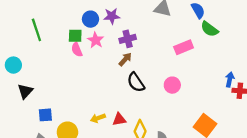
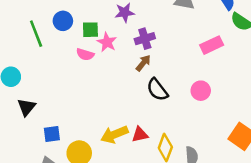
blue circle: (90, 19) -> (63, 21), moved
green square: (75, 36) -> (90, 30), moved
pink semicircle: (77, 50) -> (85, 54), turned -48
yellow arrow: (98, 118) -> (114, 134), size x1.5

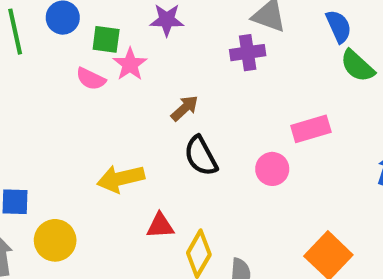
purple cross: (145, 39) -> (248, 53), moved
pink rectangle: (212, 45) -> (311, 129), moved
yellow arrow: (114, 134) -> (121, 179), moved

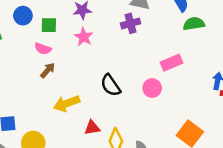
pink star: (130, 64) -> (84, 37), moved
green semicircle: (357, 66) -> (194, 24), turned 135
brown arrow: (185, 108) -> (48, 70), moved

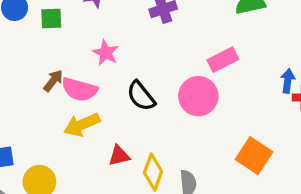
pink star: (84, 37) -> (106, 53), moved
pink semicircle: (43, 49) -> (80, 89), moved, size x1.5
pink circle: (152, 88) -> (198, 96), size x1.5

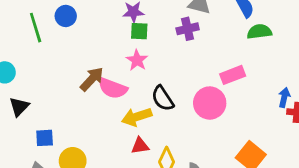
green square: (51, 18) -> (139, 31), moved
brown arrow: (53, 81) -> (92, 79), size x1.4
yellow arrow: (82, 125) -> (137, 117), moved

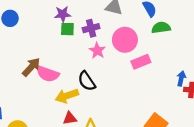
purple cross: (188, 29) -> (91, 28), moved
pink star: (137, 60) -> (97, 51), moved
pink circle: (210, 103) -> (125, 40), moved

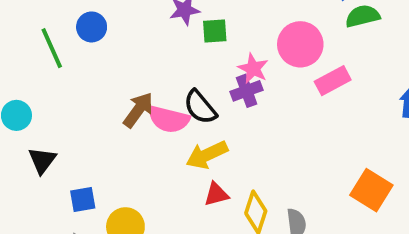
purple cross: (91, 28) -> (247, 91), moved
green square: (67, 29) -> (215, 31), moved
black semicircle: (87, 81) -> (200, 107), moved

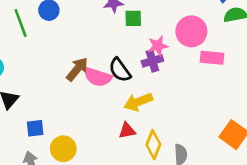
pink star: (253, 68) -> (158, 46), turned 30
pink rectangle: (333, 81) -> (212, 58), turned 30
yellow arrow: (207, 155) -> (138, 102), moved

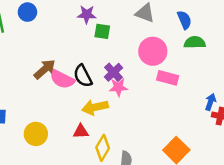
pink star: (158, 46) -> (118, 87), moved
purple cross: (152, 61) -> (114, 72), turned -36
yellow circle: (63, 149) -> (36, 134), moved

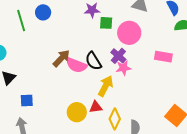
pink circle: (153, 51) -> (129, 33), moved
yellow arrow: (95, 107) -> (106, 86), turned 135
yellow circle: (36, 134) -> (77, 112), moved

